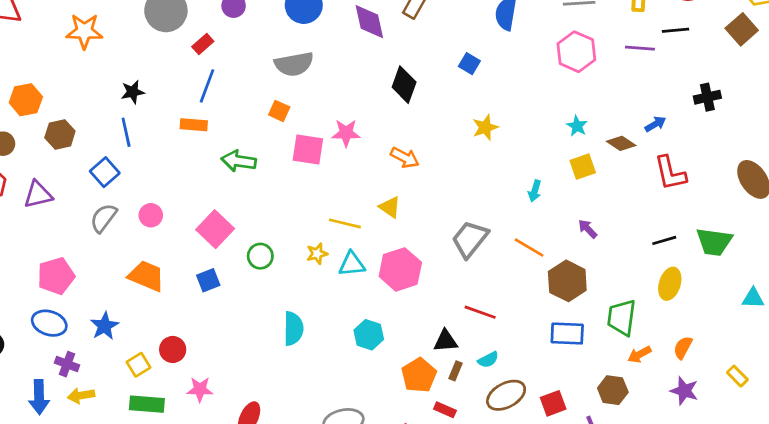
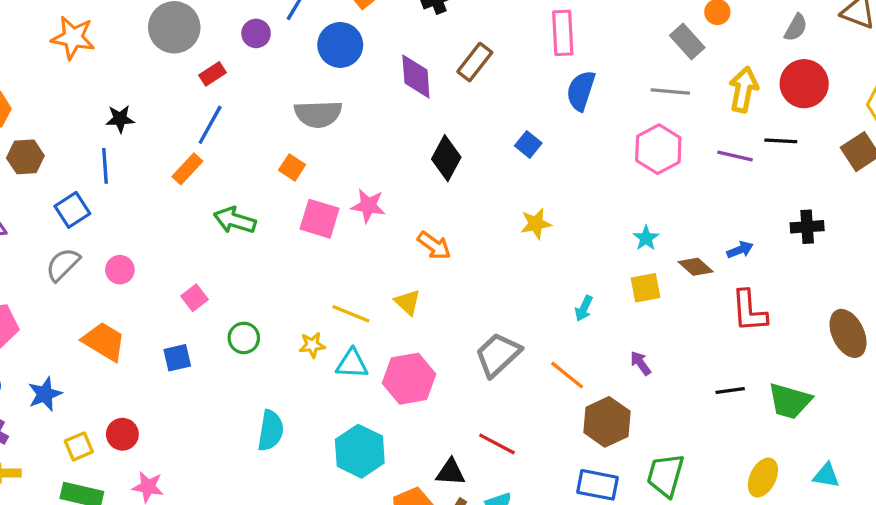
orange rectangle: (194, 125) -> (187, 169), turned -60
pink square: (215, 229) -> (195, 298), size x0.6
yellow ellipse: (670, 284) -> (763, 478), moved
cyan hexagon: (369, 335) -> (360, 451), size x1.4

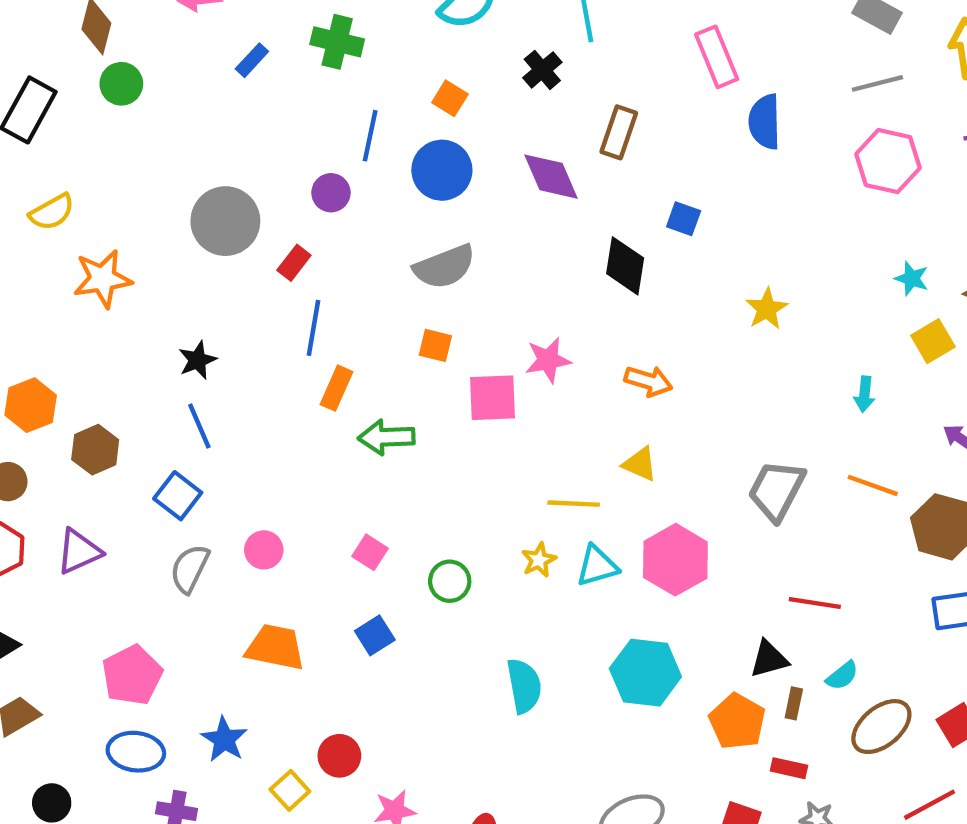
blue square: (528, 144) -> (684, 219), moved
orange rectangle: (187, 169) -> (336, 388), moved

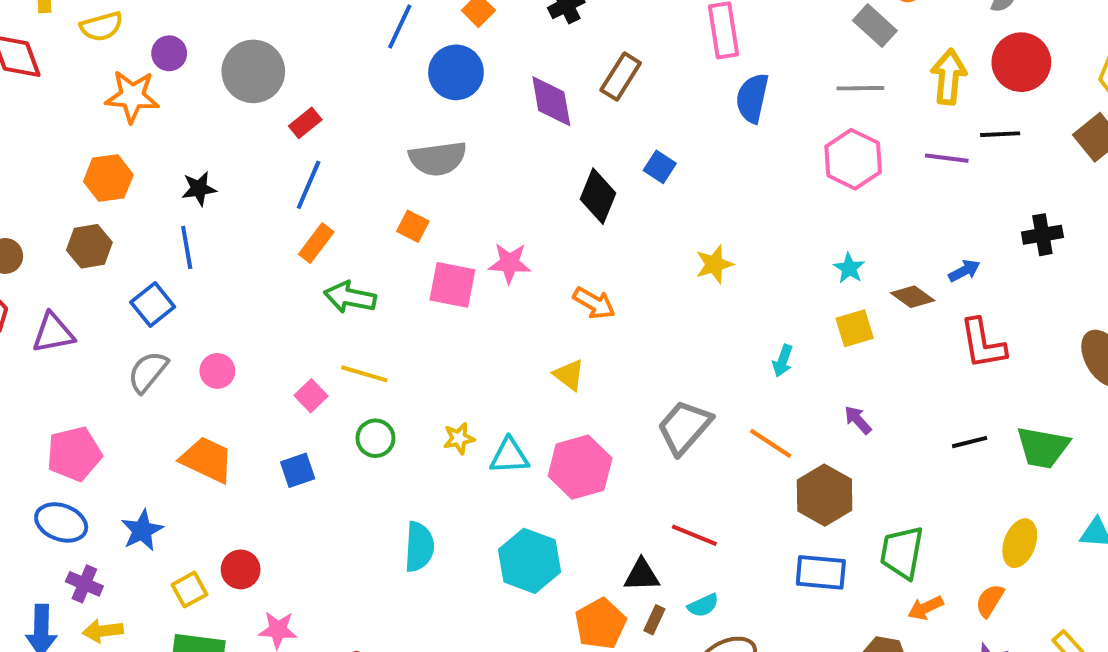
purple circle: (331, 193) -> (169, 53), moved
orange hexagon: (31, 405) -> (108, 178), moved
yellow line: (574, 504) -> (364, 374), moved

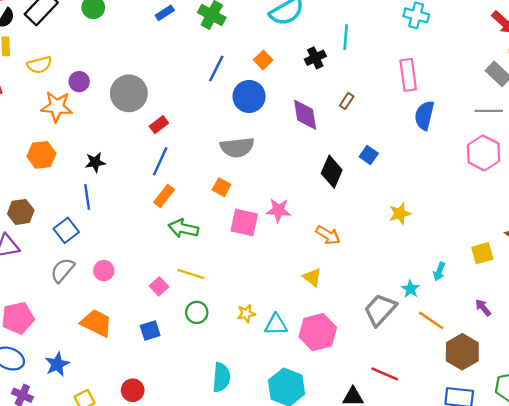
brown rectangle: (621, 77) -> (347, 101), size x0.6
brown hexagon: (89, 246) -> (21, 212), moved
cyan star: (849, 268) -> (410, 289), moved
red circle: (241, 569) -> (133, 390), moved

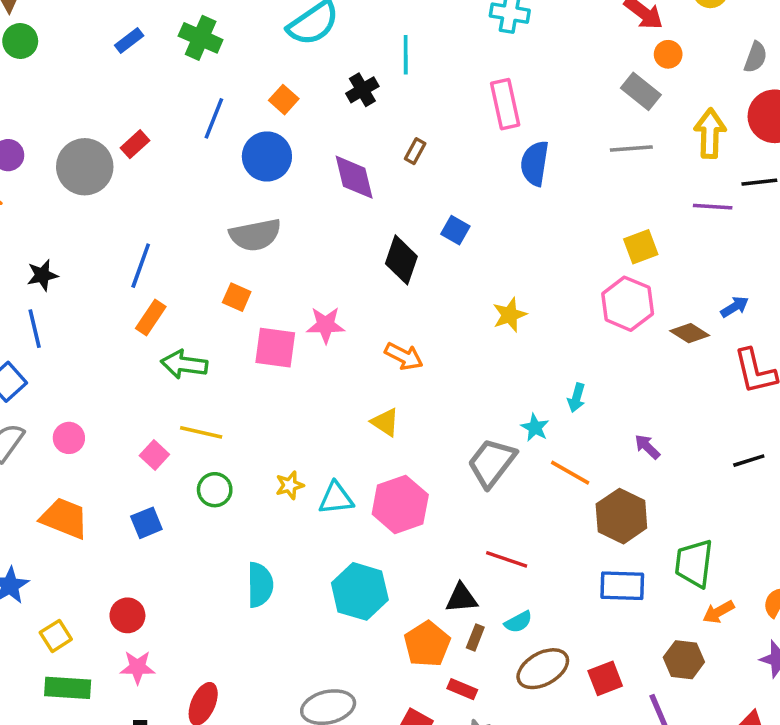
red rectangle: (159, 125) -> (135, 144), moved
pink hexagon: (484, 153) -> (628, 304), moved
yellow square: (482, 253) -> (641, 247), moved

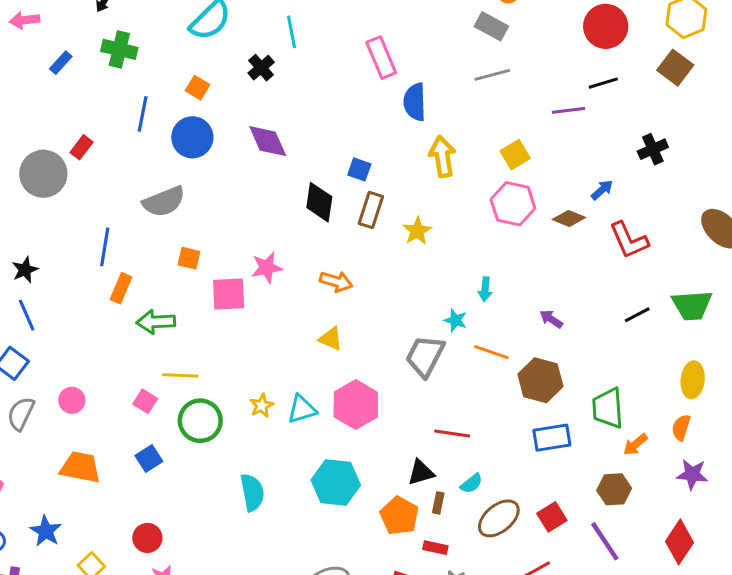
yellow arrow: (710, 133) -> (442, 157), moved
brown rectangle: (415, 151) -> (371, 210), moved, size x1.6
gray semicircle: (255, 235) -> (164, 202), moved
green circle: (215, 490) -> (200, 421), size x1.5

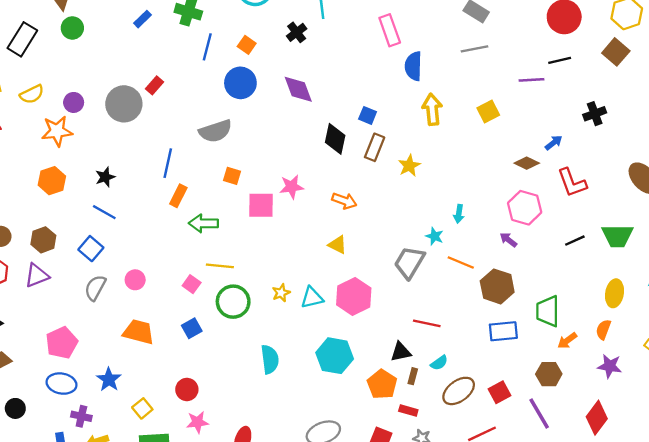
blue line: (143, 114) -> (207, 47), moved
pink hexagon: (513, 204) -> (525, 208), moved
blue line: (27, 315) -> (104, 212), turned -40

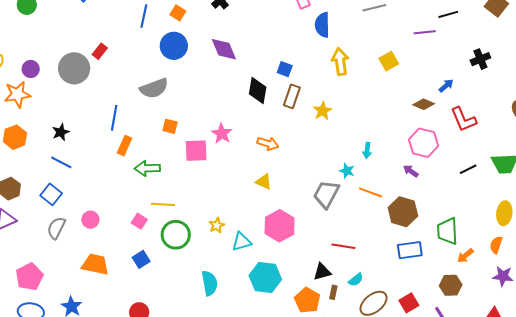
pink star: (292, 187) -> (222, 134), turned -30
cyan triangle: (312, 298) -> (242, 242), moved

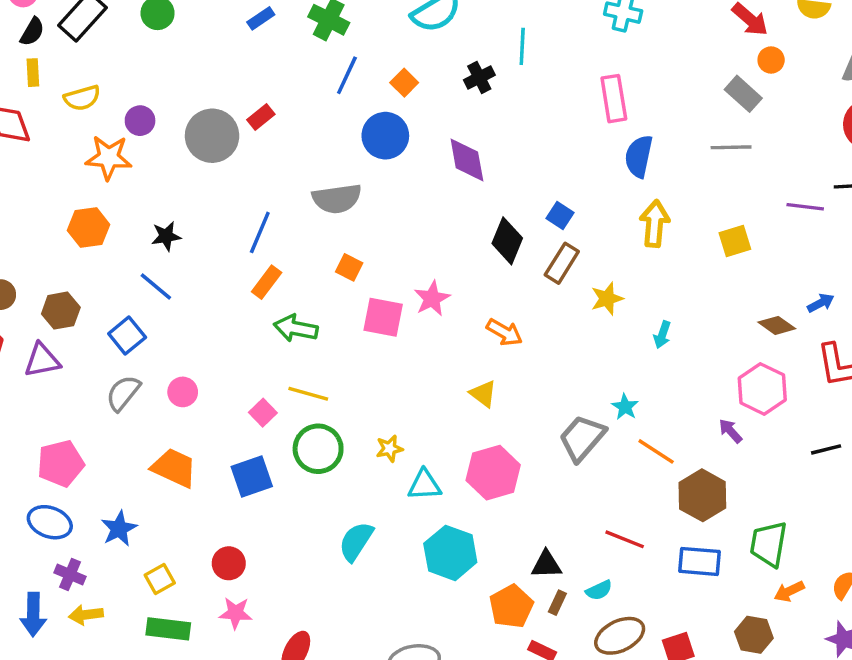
cyan arrow: (367, 150) -> (662, 335), moved
red line: (343, 246) -> (625, 539), moved
blue square: (141, 259) -> (252, 477), size x1.4
cyan semicircle: (210, 283) -> (356, 541), turned -150

